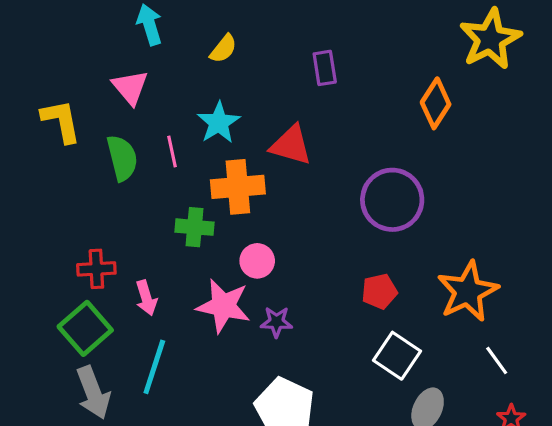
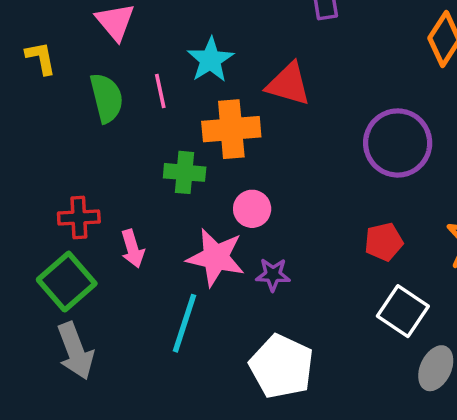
yellow L-shape: (61, 121) -> (41, 58), size x0.7
cyan line: (154, 367) -> (185, 323), moved

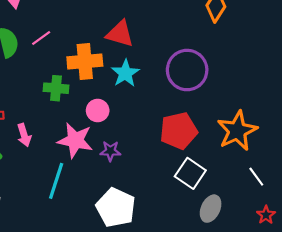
cyan star: (210, 60) -> (125, 73), moved
pink line: (160, 91) -> (41, 38), turned 66
red pentagon: (384, 242) -> (179, 131), size x1.6

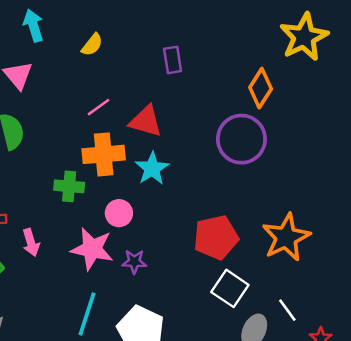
pink line: (41, 38) -> (99, 107), moved
purple circle: (187, 70) -> (241, 139), moved
white line: (256, 177) -> (287, 310), moved
cyan line: (56, 181) -> (87, 314), moved

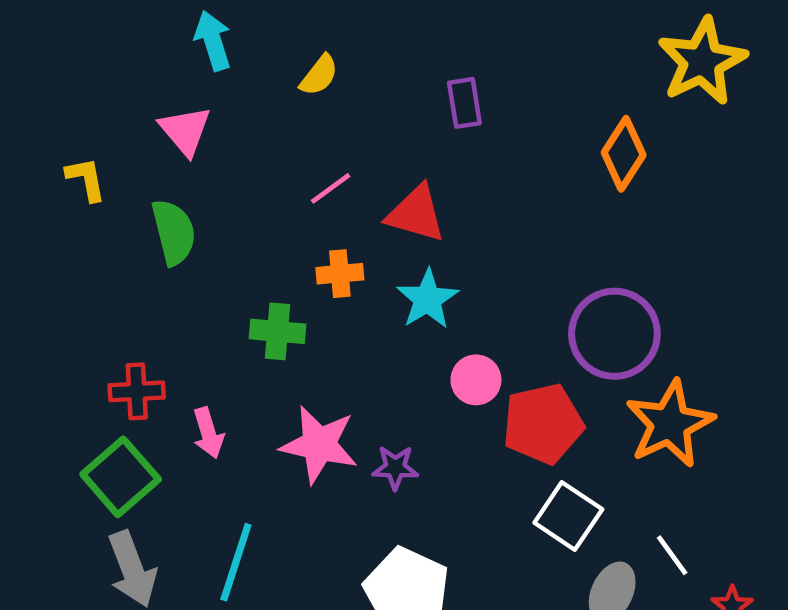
purple circle: (241, 139) -> (614, 334), moved
orange cross: (104, 154) -> (340, 274), size x0.6
pink circle: (119, 213) -> (476, 380), moved
cyan line: (87, 314) -> (236, 562), moved

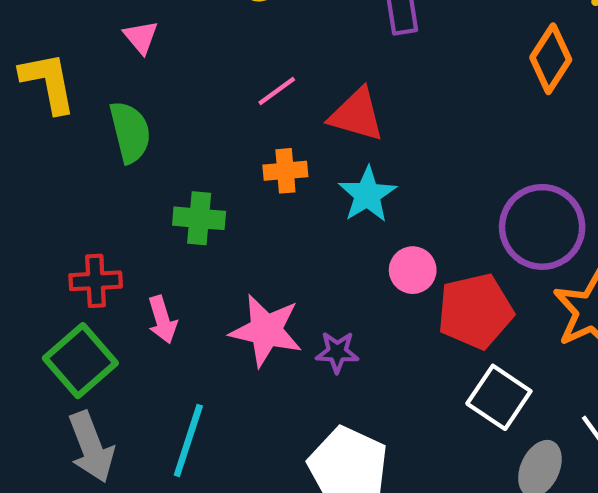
pink triangle: (185, 131) -> (141, 37), size x0.7
yellow L-shape: (86, 179) -> (48, 82), size x1.5
green cross: (278, 331) -> (199, 218), moved

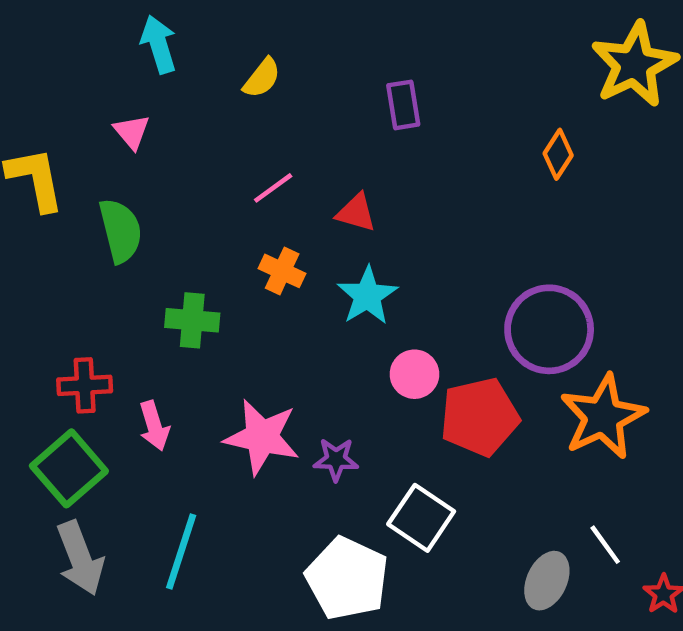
orange diamond: (551, 59) -> (558, 154), size x0.7
red triangle: (357, 115) -> (356, 213), size x0.7
orange cross: (285, 171) -> (282, 271), turned 30
white square: (499, 397) -> (421, 518), moved

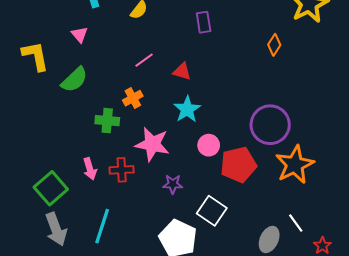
green semicircle: (121, 231) -> (74, 80), turned 60
orange cross: (282, 271) -> (133, 98), moved, turned 36
red cross: (85, 385) -> (122, 170), moved
pink star: (262, 437) -> (152, 144), moved

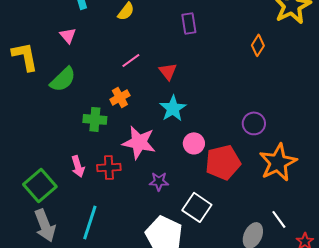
red triangle: (182, 71) -> (168, 71), turned 36
purple circle: (270, 125) -> (254, 123), size x0.6

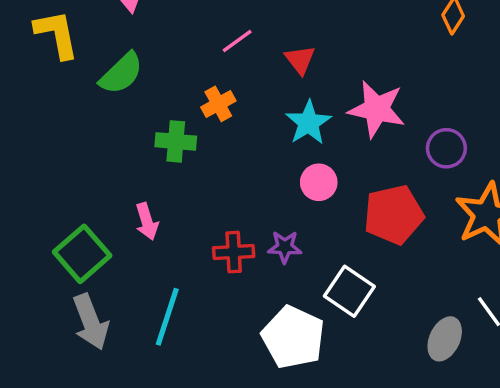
pink star: (139, 142) -> (377, 109), moved
pink circle: (194, 143) -> (319, 182), moved
red cross: (109, 167) -> (234, 252), moved

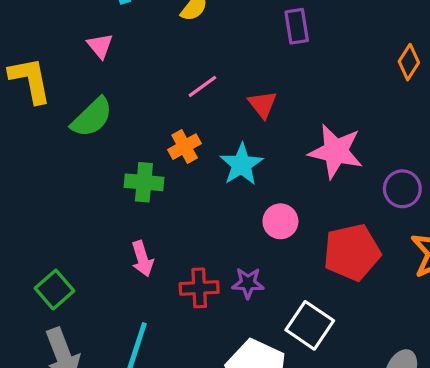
cyan star: (309, 123) -> (241, 164), moved
pink arrow: (147, 221) -> (142, 259), moved
green square: (82, 254) -> (55, 290), size x0.7

